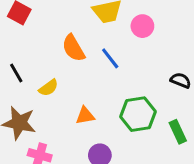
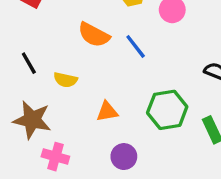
orange semicircle: (73, 48) -> (94, 35), turned -32
yellow semicircle: (48, 88) -> (65, 80), turned 48

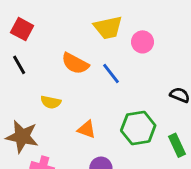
black line: (29, 63) -> (19, 65), moved
orange triangle: (107, 111) -> (87, 129), turned 30

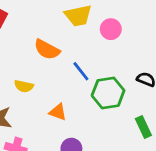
blue line: (111, 73) -> (81, 71), moved
green hexagon: (138, 128) -> (108, 93), moved

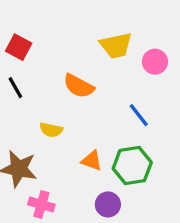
blue line: (81, 71) -> (139, 115), moved
green hexagon: (108, 93) -> (132, 166), moved

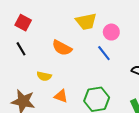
blue line: (139, 115) -> (104, 53), moved
orange triangle: (92, 161) -> (61, 96), moved

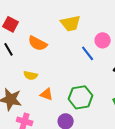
pink circle: (111, 32) -> (103, 40), moved
orange semicircle: (62, 48) -> (38, 43), moved

